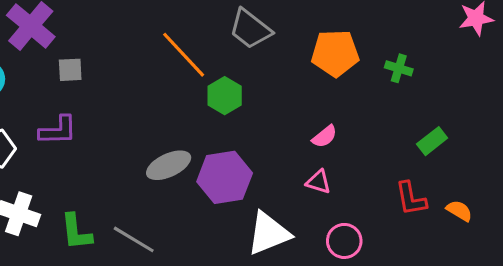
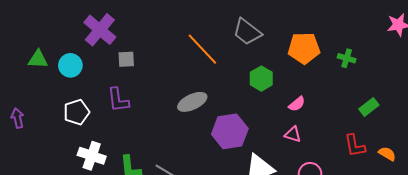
green hexagon: (225, 96) -> (261, 79), moved
purple L-shape: (58, 130) -> (118, 100), turned 84
gray ellipse: (169, 165) -> (192, 102), moved

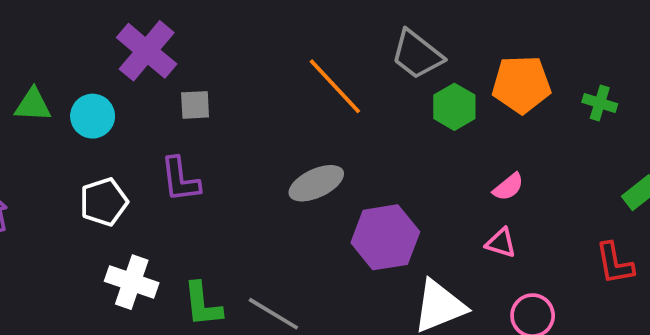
green hexagon: (261, 79) -> (454, 107), moved

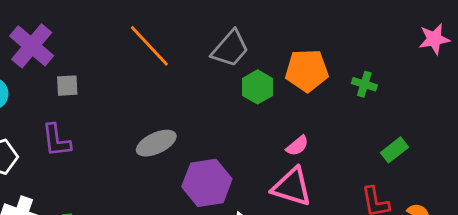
gray trapezoid: (417, 55) -> (230, 49), turned -87
orange line: (335, 86) -> (149, 46), moved
pink triangle: (501, 243) -> (292, 187), size x1.8

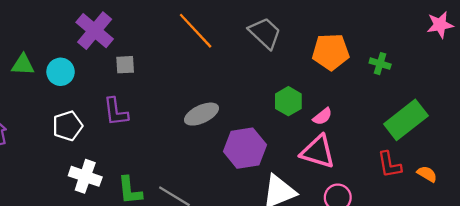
gray trapezoid: (230, 49) -> (265, 33), turned -88
green hexagon: (258, 87) -> (288, 101), moved
green rectangle: (395, 150) -> (406, 120), size x1.8

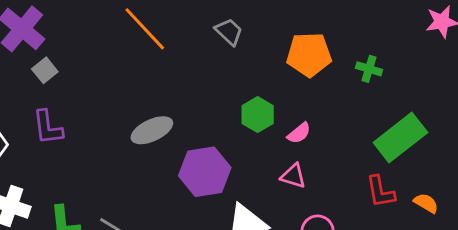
gray trapezoid: (265, 33) -> (229, 32), size x0.7
gray square: (125, 65) -> (45, 70), moved, turned -36
pink triangle: (318, 152) -> (293, 176), size x0.6

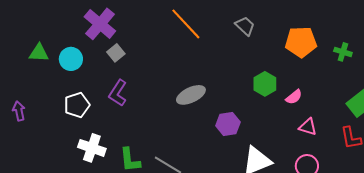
purple L-shape: (48, 127) -> (118, 93), turned 40
purple hexagon: (205, 172) -> (228, 124), size x0.7
pink triangle: (293, 176) -> (308, 127), moved

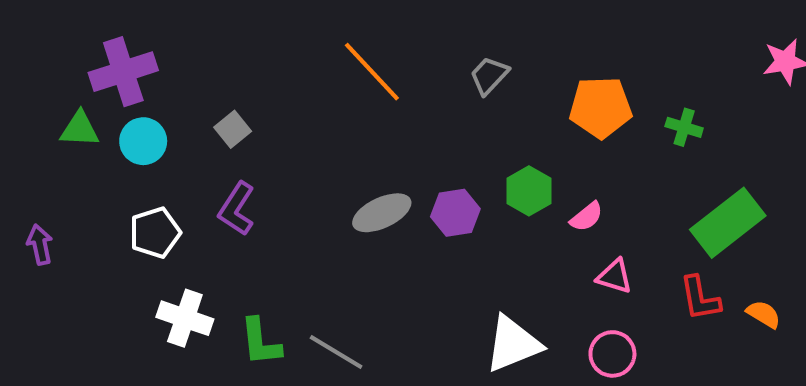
purple cross: (100, 24) -> (123, 72), moved, turned 32
gray trapezoid: (245, 26) -> (489, 76), turned -90
purple hexagon: (228, 124) -> (455, 213), moved

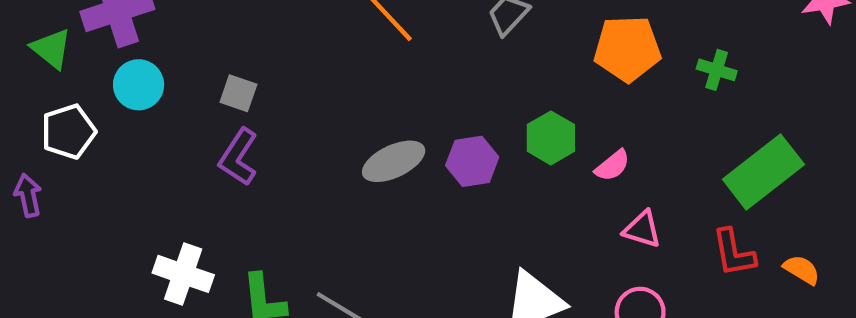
green triangle: (80, 129) -> (51, 49), moved, turned 36
gray square: (233, 129) -> (238, 93), moved, turned -32
white pentagon: (155, 233) -> (68, 132), moved

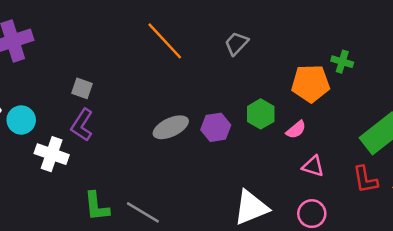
orange pentagon: (627, 49) -> (311, 84), moved
green cross: (717, 70) -> (342, 62), moved
cyan circle: (139, 85) -> (21, 120), moved
white cross: (183, 274) -> (52, 154), moved

